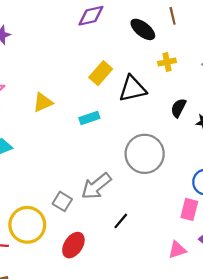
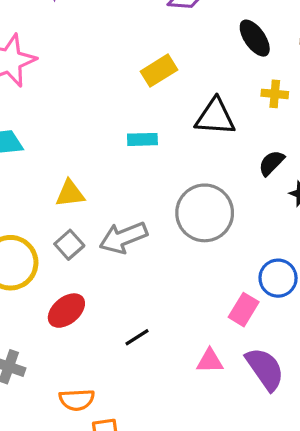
yellow rectangle: (101, 73) -> (159, 71), moved
yellow triangle: (43, 102) -> (70, 194), moved
black line: (121, 221) -> (137, 337), moved

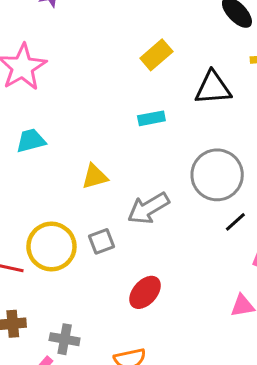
gray square: (69, 245) -> (102, 241), moved, turned 30
red ellipse: (66, 311) -> (145, 292), moved
black line: (137, 337) -> (235, 222), moved

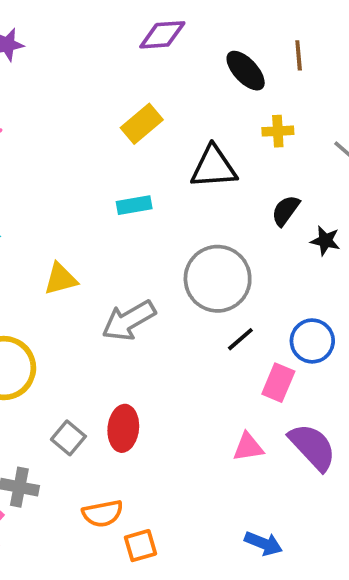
gray square: (102, 241) -> (68, 438), moved, turned -30
red ellipse: (145, 292) -> (123, 428), turned -36

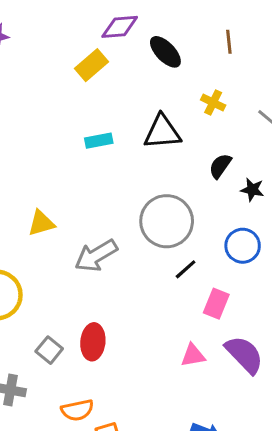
black ellipse: (246, 71) -> (165, 52), moved
yellow rectangle: (142, 124) -> (92, 65), moved
yellow cross: (278, 131) -> (213, 103), turned 30
cyan rectangle: (134, 205) -> (99, 141), moved
blue circle: (312, 341) -> (243, 246), moved

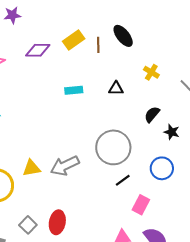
purple diamond: (120, 27) -> (38, 50), moved
brown line: (229, 42) -> (98, 45), moved
black triangle: (162, 132) -> (116, 88), size x0.6
yellow triangle: (41, 223) -> (31, 168), moved

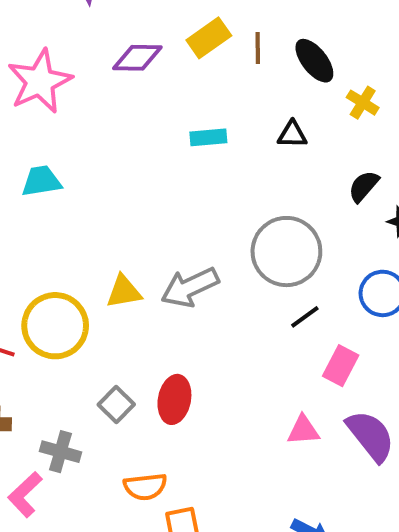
black ellipse: (123, 36) -> (314, 61), moved

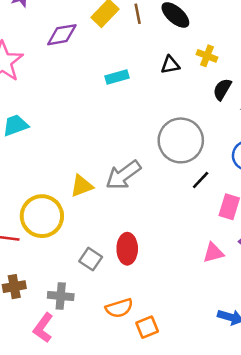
yellow cross: (363, 103) -> (207, 56), moved

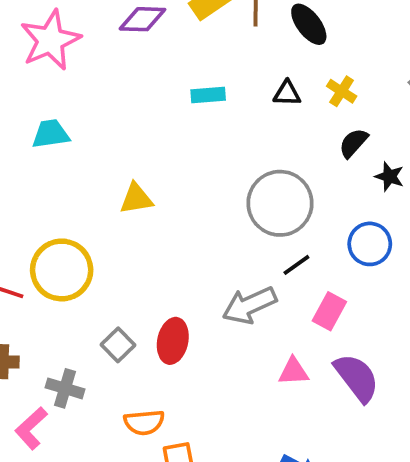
gray arrow: (123, 175) -> (249, 305), moved
yellow triangle: (82, 186) -> (136, 199), moved

